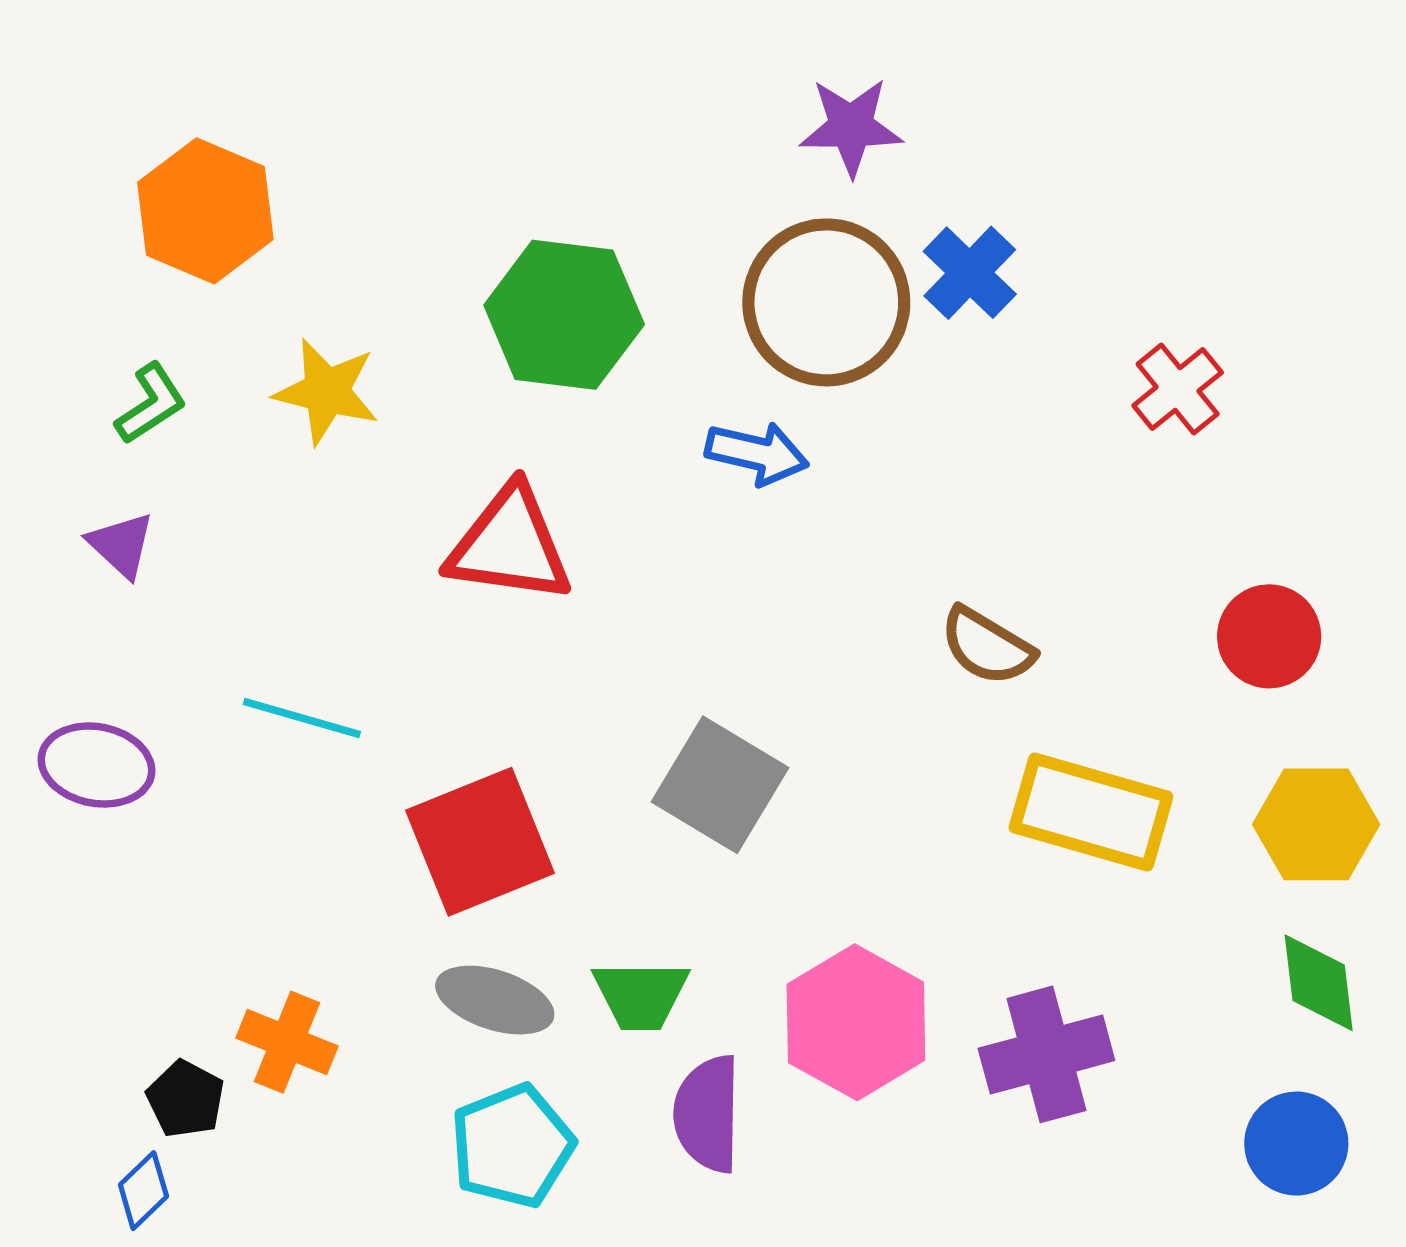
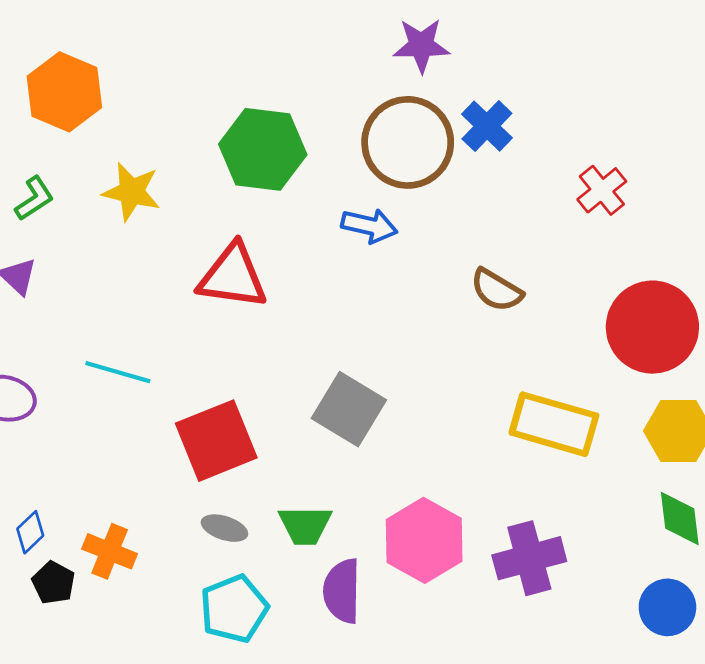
red circle: (1269, 636) -> (652, 327), size x1.6
brown semicircle: (987, 646) -> (497, 290), moved
gray ellipse: (495, 1000) -> (224, 528), size x0.7
blue diamond: (143, 1191) -> (30, 532), moved

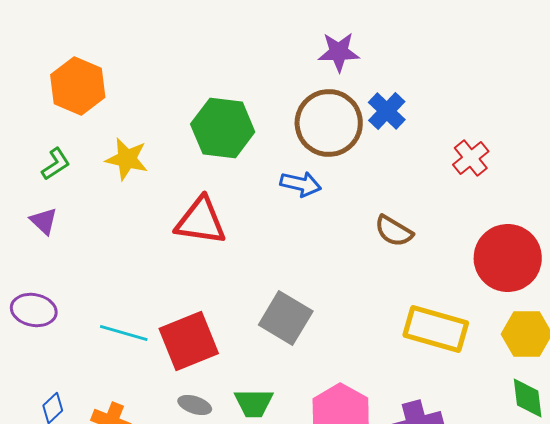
cyan line: (118, 372) -> (124, 333), moved

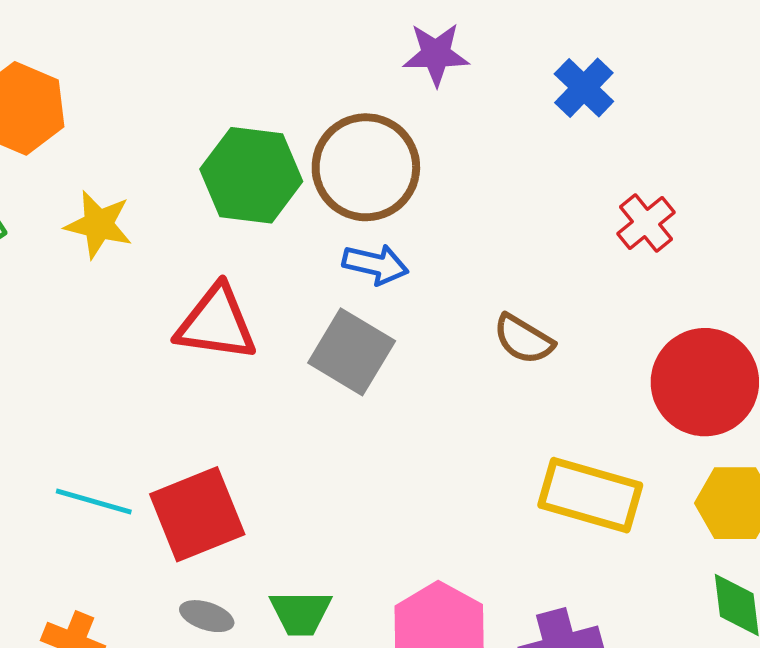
blue cross: (387, 111) -> (584, 88), moved
brown circle: (329, 123) -> (366, 167), moved
gray square: (286, 318) -> (352, 352), moved

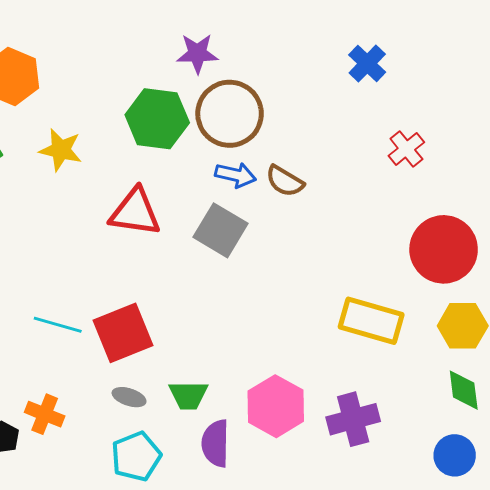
purple star: (436, 54) -> (197, 53), moved
brown semicircle: (523, 339) -> (285, 181), moved

